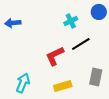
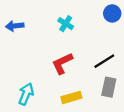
cyan cross: (71, 21) -> (66, 24), moved, turned -32
black line: (81, 44) -> (104, 61), moved

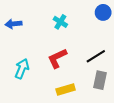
cyan arrow: (26, 94) -> (22, 69), moved

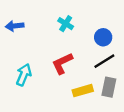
blue circle: (103, 12) -> (103, 37), moved
yellow rectangle: (66, 90) -> (83, 91), moved

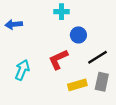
cyan cross: (66, 24) -> (61, 12), moved, turned -32
blue circle: (103, 37) -> (78, 35), moved

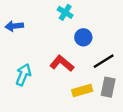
cyan cross: (61, 12) -> (65, 12), turned 32
red L-shape: (58, 59) -> (62, 63), turned 65

